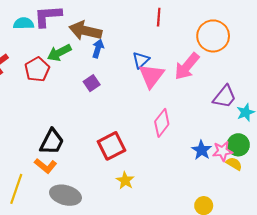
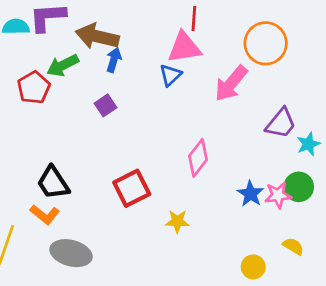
pink triangle: (151, 76) -> (184, 47), moved, turned 44
black trapezoid: (52, 142) -> (53, 183), turned 120
yellow semicircle: (234, 164) -> (293, 246), moved
yellow star: (125, 180) -> (177, 221), moved, turned -30

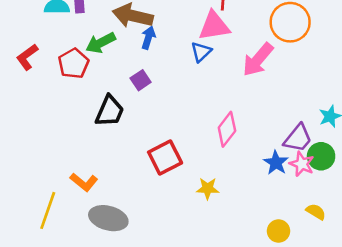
purple trapezoid: (281, 123) -> (298, 138), moved
black trapezoid: (53, 183) -> (110, 111), moved, turned -124
pink star: (278, 195) -> (302, 164), turned 30

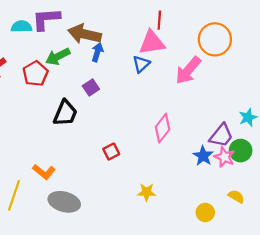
red square: (165, 158) -> (111, 152), size x0.6
yellow star: (208, 188) -> (146, 192), moved

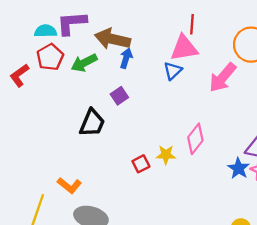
red pentagon: (35, 74) -> (50, 57), moved
yellow star: (146, 192) -> (166, 155), moved

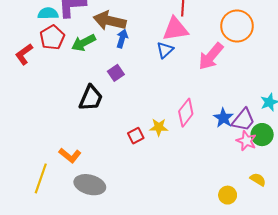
blue star: (239, 168) -> (223, 118), moved

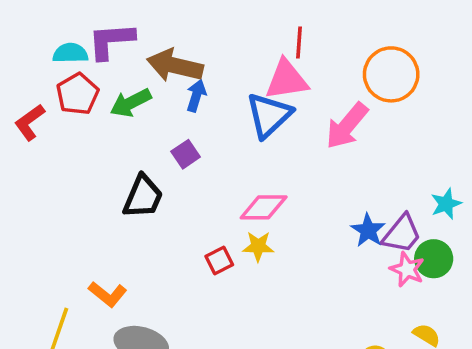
blue triangle: (165, 50) -> (269, 115), size x1.6
pink diamond: (186, 113) -> (264, 207), moved, turned 52

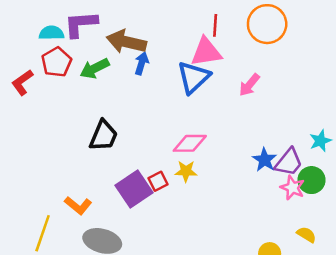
orange circle: (391, 74) -> (267, 24), moved
pink arrow: (347, 126) -> (249, 85), size x0.7
purple square: (186, 154) -> (134, 189), moved, size x1.8

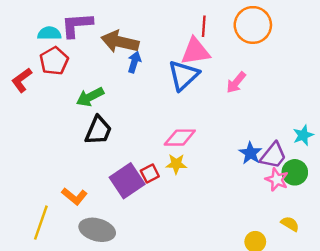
green arrow: (95, 68) -> (90, 97), moved

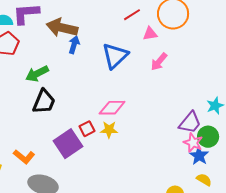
red line: (204, 26) -> (132, 15), turned 54
pink triangle: (195, 51) -> (150, 34), moved, size x0.6
blue star: (250, 153) -> (199, 156), moved
red square: (150, 174) -> (87, 129), moved

